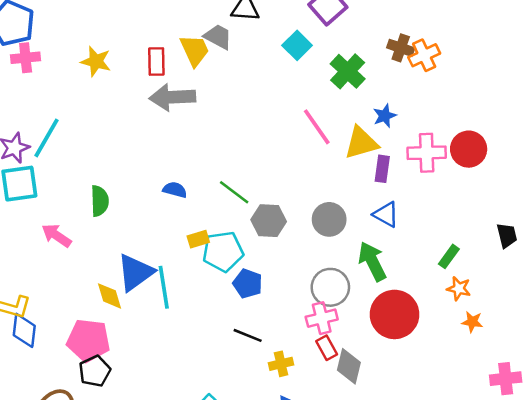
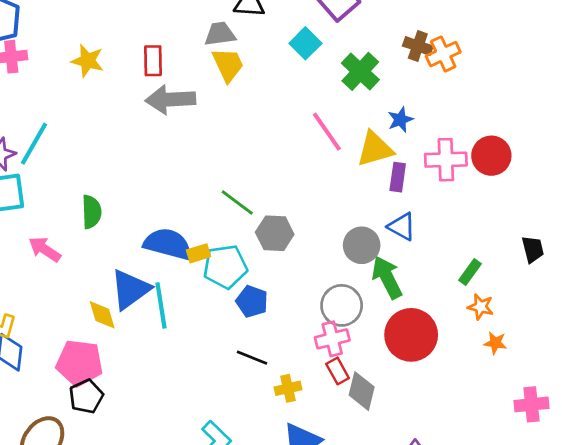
gray trapezoid: (218, 37) -> (220, 34), turned -36
yellow trapezoid: (195, 50) -> (228, 65), moved
blue semicircle: (175, 190) -> (168, 244), moved, size x1.8
gray circle: (329, 219) -> (362, 245), moved

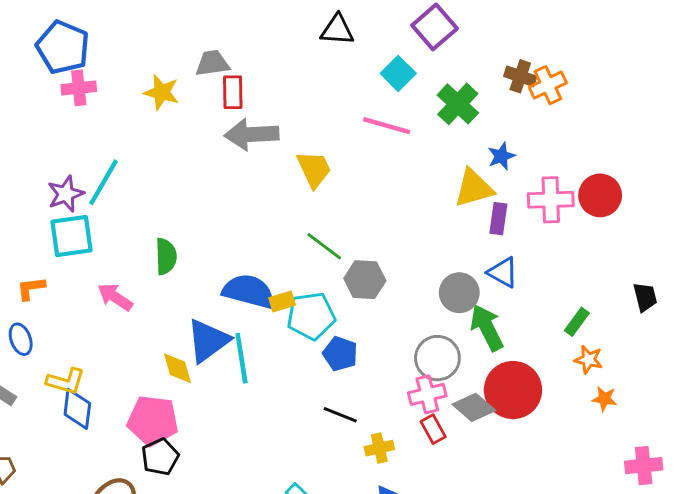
gray trapezoid: (220, 34) -> (212, 63), moved
yellow trapezoid: (228, 65) -> (314, 169), moved
pink line: (327, 132) -> (387, 126), moved, turned -39
gray diamond: (362, 391) -> (474, 407), moved, turned -63

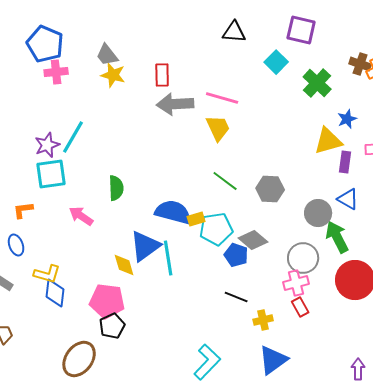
purple square: (435, 27) -> (301, 30), turned -36
gray trapezoid: (212, 63) -> (107, 55), moved, turned -120
pink line: (387, 126) -> (222, 98), moved
gray hexagon: (365, 280) -> (270, 189), moved
gray diamond: (474, 407) -> (253, 240), moved

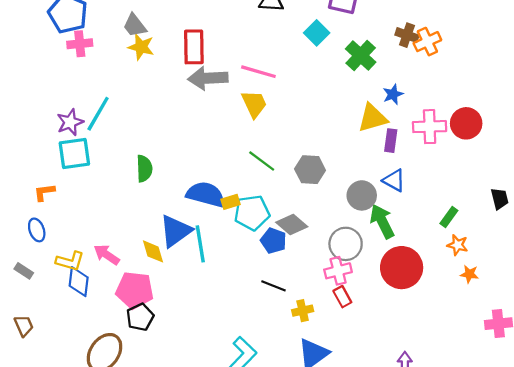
red rectangle: (162, 75) -> (194, 47), size x1.4
pink arrow: (81, 216) -> (107, 255), moved

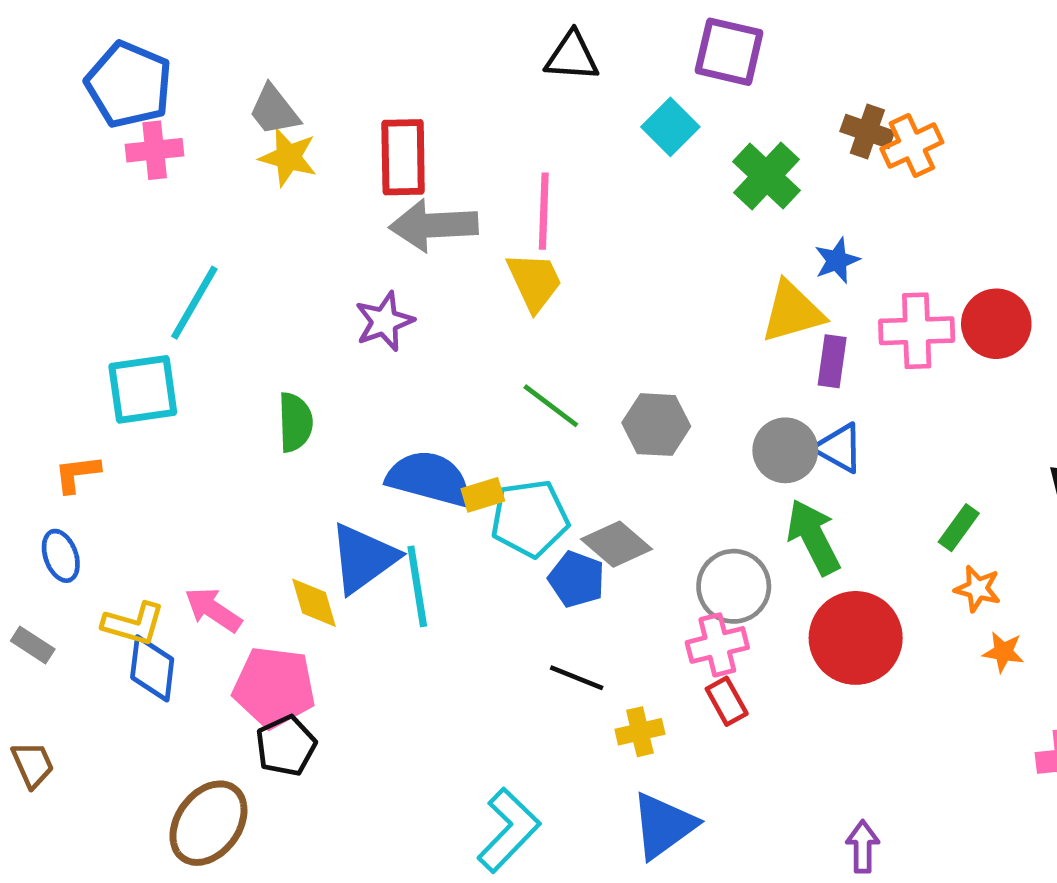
pink line: (258, 72) -> (544, 211), turned 76
purple star: (70, 122) -> (384, 321), moved
gray circle: (362, 195) -> (785, 450), moved

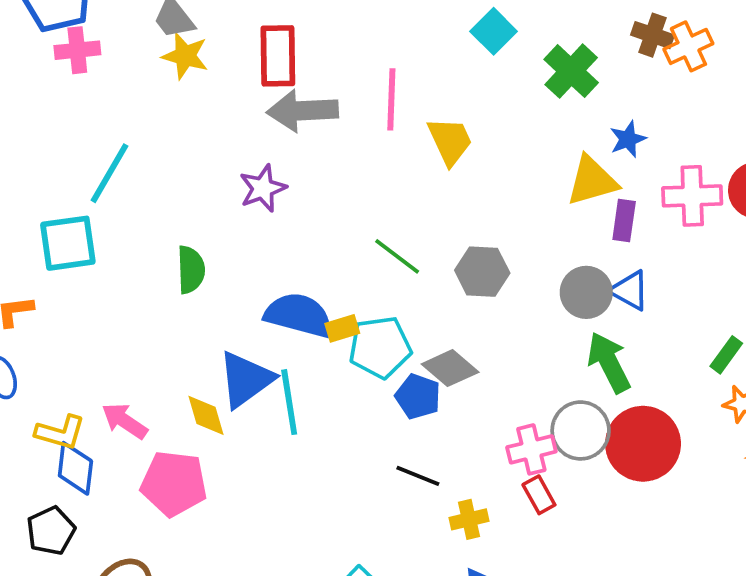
yellow trapezoid: (534, 282) -> (450, 141), moved
gray circle: (734, 586) -> (581, 430), moved
black pentagon: (286, 746) -> (51, 531), moved

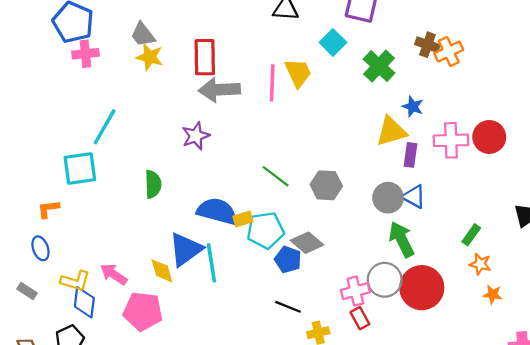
blue star: (628, 139) -> (413, 107), turned -30
yellow trapezoid: (450, 141) -> (298, 73), moved

